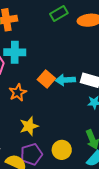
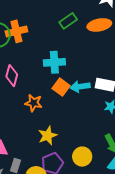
cyan cross: (15, 52) -> (54, 62), moved
orange star: (18, 92) -> (34, 103), turned -30

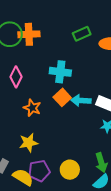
yellow star: (48, 136) -> (29, 143), moved

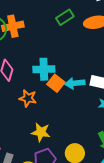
cyan cross: (60, 72) -> (44, 69), moved
yellow star: (29, 143) -> (41, 132), moved, turned 30

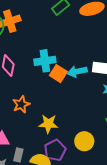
orange star: (28, 98) -> (21, 104), moved, turned -30

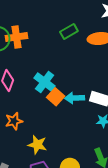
cyan cross: (45, 61) -> (45, 82), turned 35

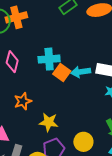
cyan cross: (45, 82) -> (49, 59), turned -35

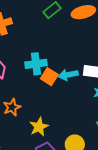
yellow star: (49, 122) -> (39, 127), turned -30

